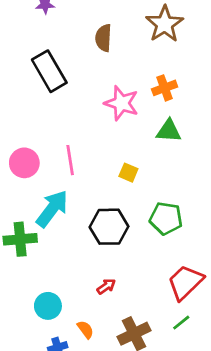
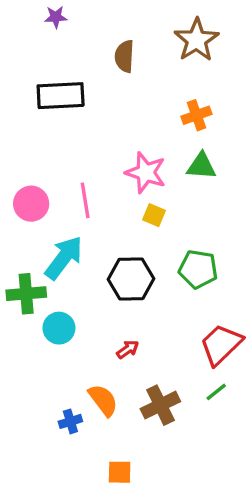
black rectangle: (49, 71) -> (61, 96), turned -63
pink star: (121, 103) -> (146, 173), moved
cyan circle: (48, 306) -> (59, 328), moved
orange semicircle: (85, 329) -> (103, 400), size x1.5

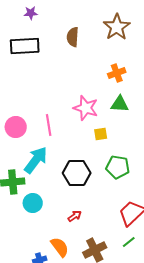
black rectangle: (61, 96) -> (25, 46), moved
yellow square: (154, 215) -> (101, 134), moved, turned -32

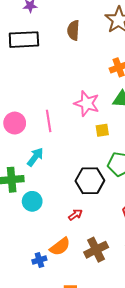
cyan arrow: (36, 160) -> (35, 157), size x0.7
black hexagon: (77, 173) -> (90, 181), moved
orange semicircle: (60, 247) -> (60, 247), turned 90

